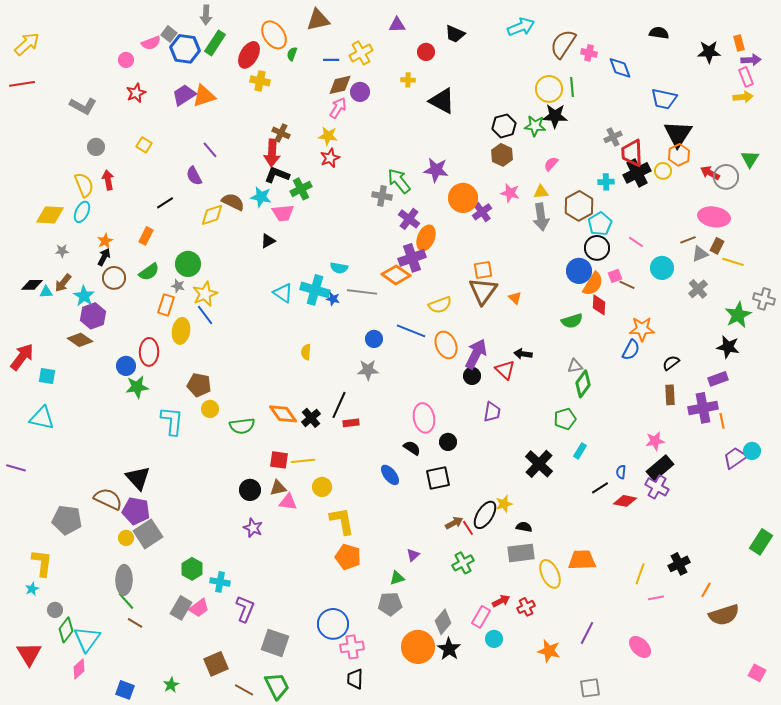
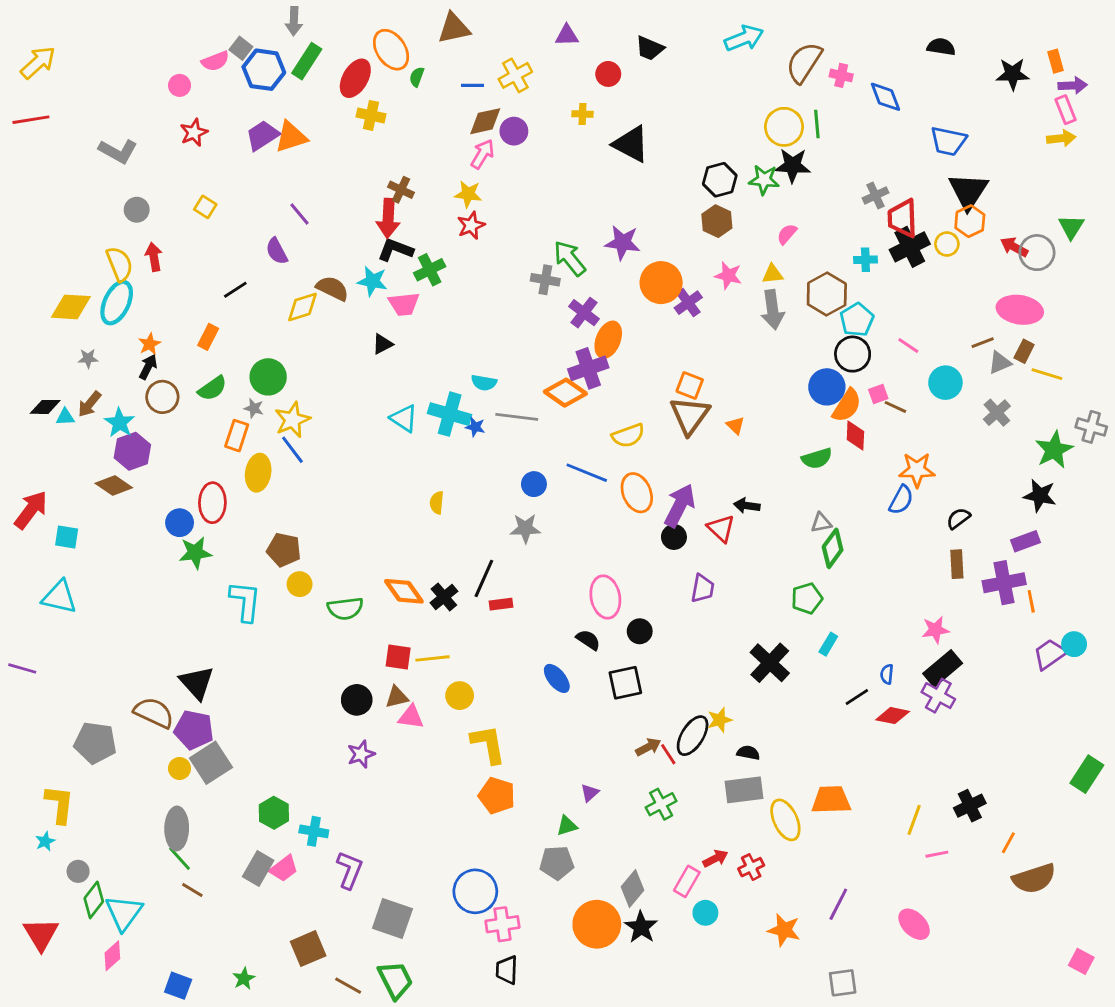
cyan ellipse: (82, 212) -> (117, 303), size x1.4
orange square: (483, 270) -> (690, 385), turned 30
purple star: (253, 528) -> (361, 754), turned 30

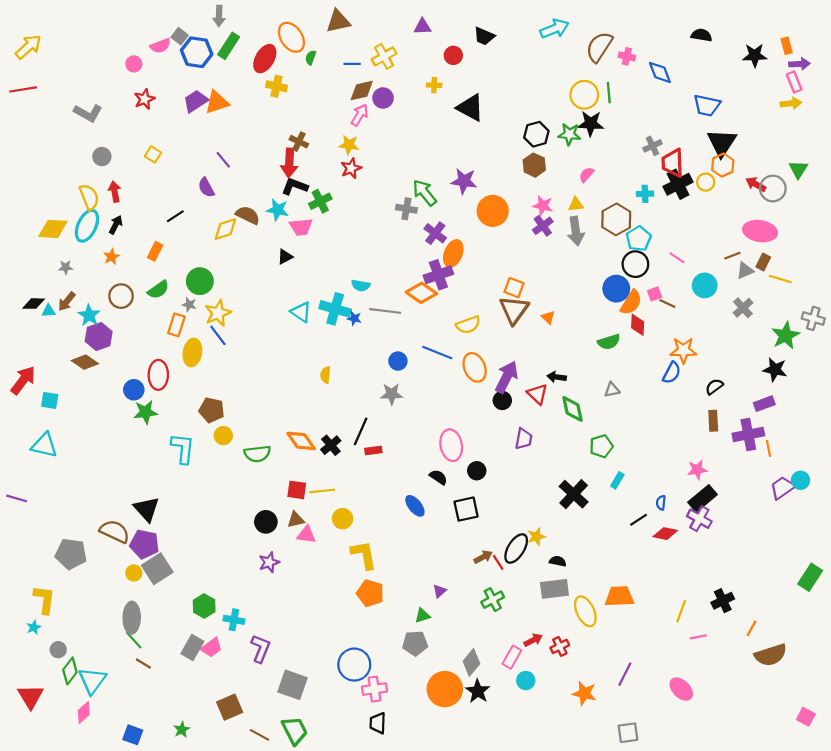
purple cross: (688, 303) -> (543, 226), moved
black arrow: (148, 367) -> (116, 225), moved
green diamond: (833, 548) -> (573, 409), moved, turned -48

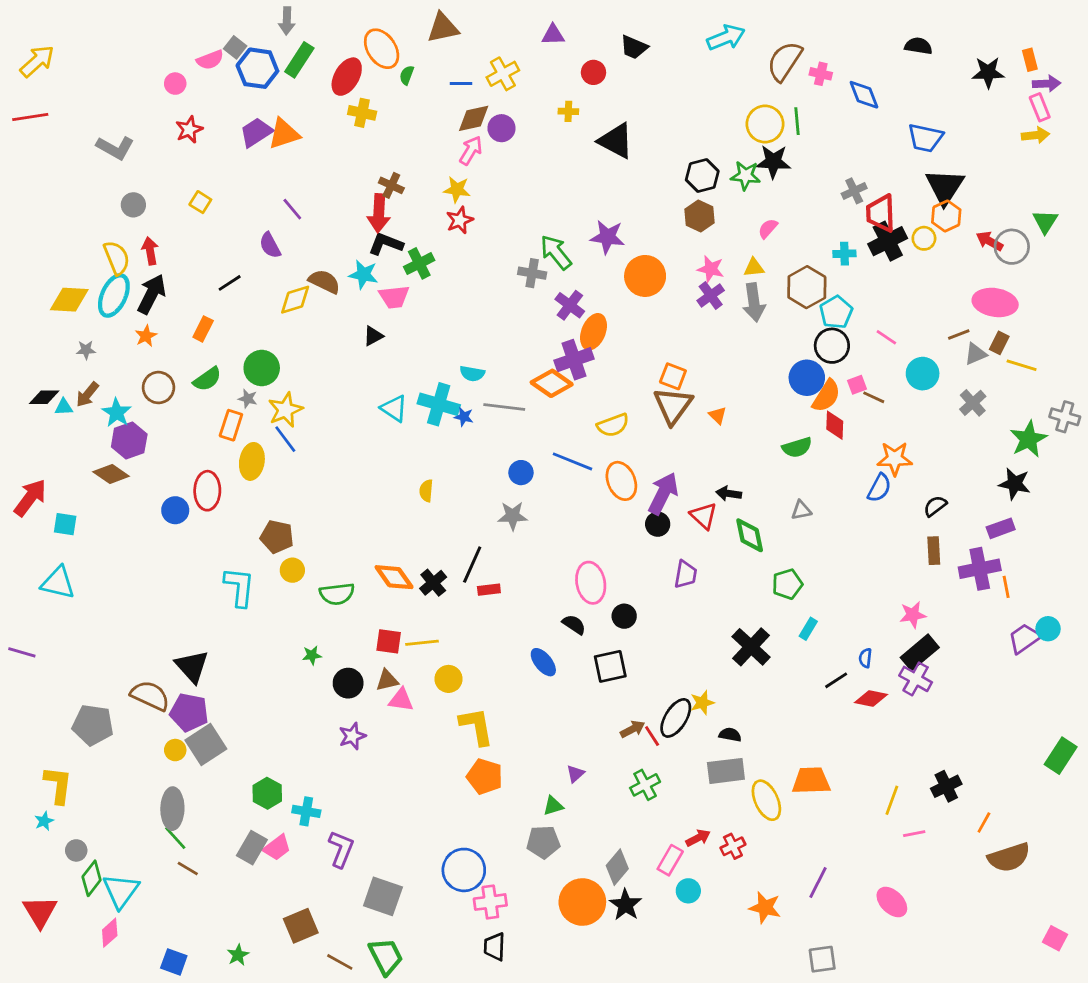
black arrow: (116, 225) -> (152, 294), size x1.6
green star: (146, 412) -> (312, 655), moved, size x0.6

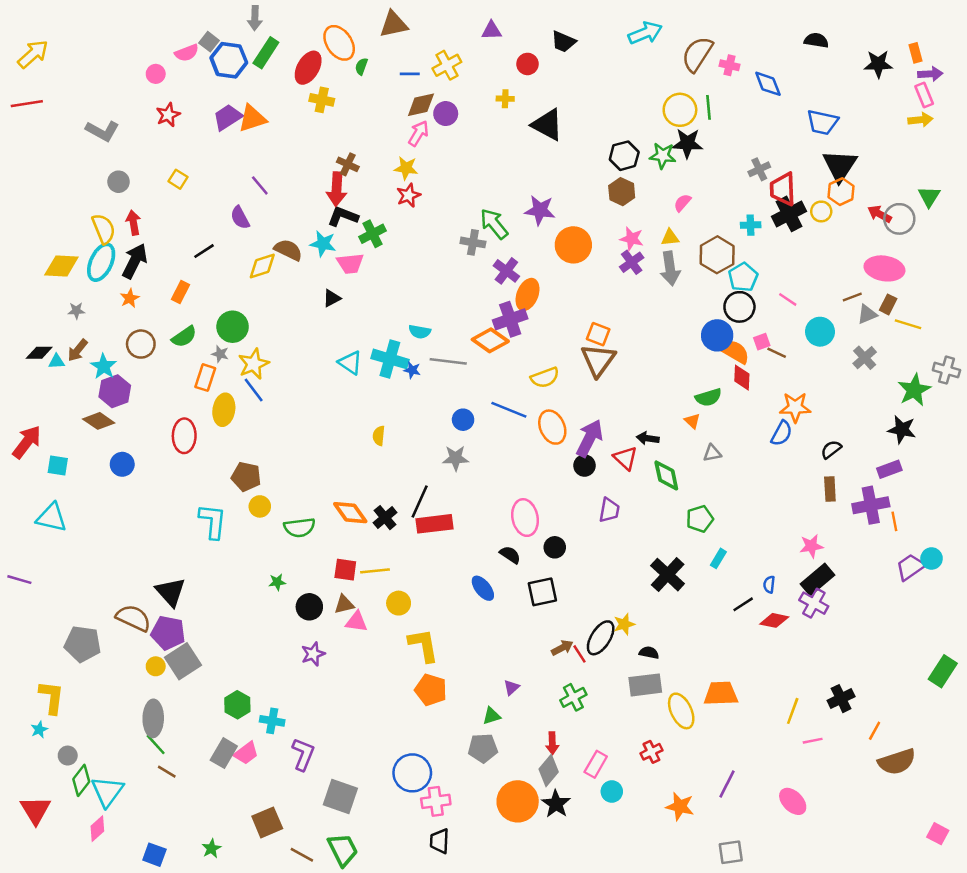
orange semicircle: (826, 396) -> (734, 352), turned -92
orange triangle: (718, 415) -> (692, 421), moved
blue circle: (175, 510) -> (122, 464), moved
red rectangle: (489, 590) -> (435, 524), size x1.8
red arrow: (698, 838) -> (552, 743), moved, turned 115

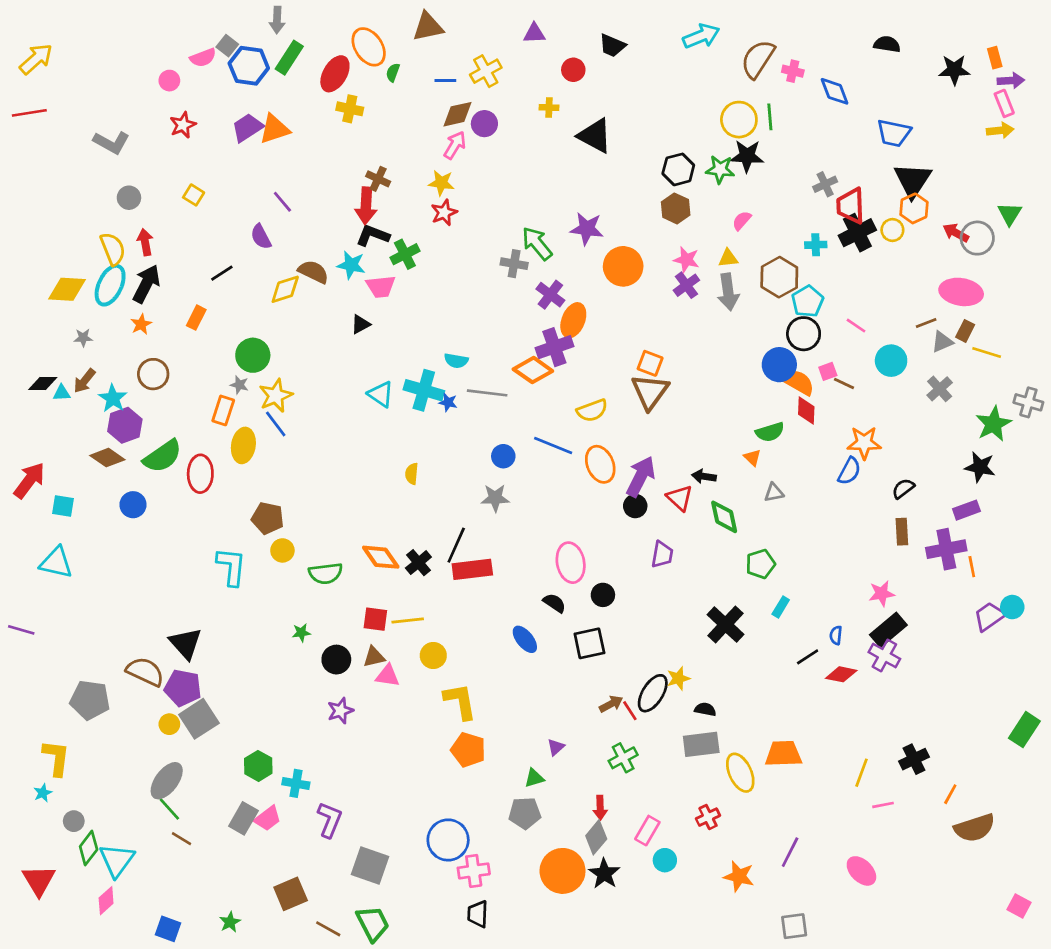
green semicircle: (184, 337) -> (163, 456), moved, size x1.4
gray ellipse: (153, 718) -> (167, 781), turned 36

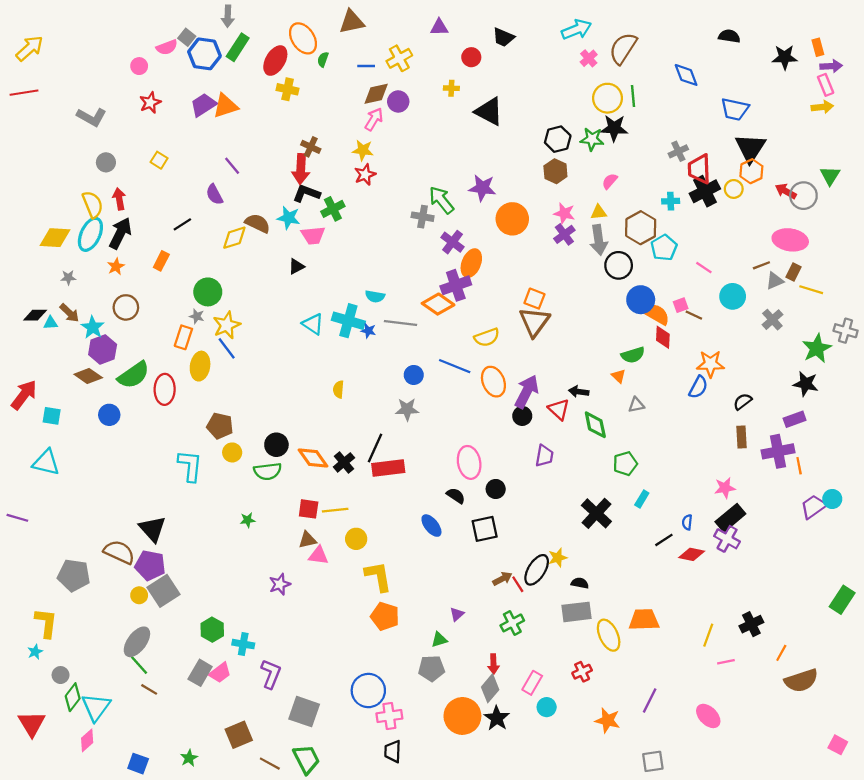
pink cross: (793, 71) -> (589, 58), moved, turned 35
black circle: (804, 334) -> (619, 265), moved
brown arrow: (85, 381) -> (69, 313), turned -85
black circle: (336, 660) -> (276, 445), moved

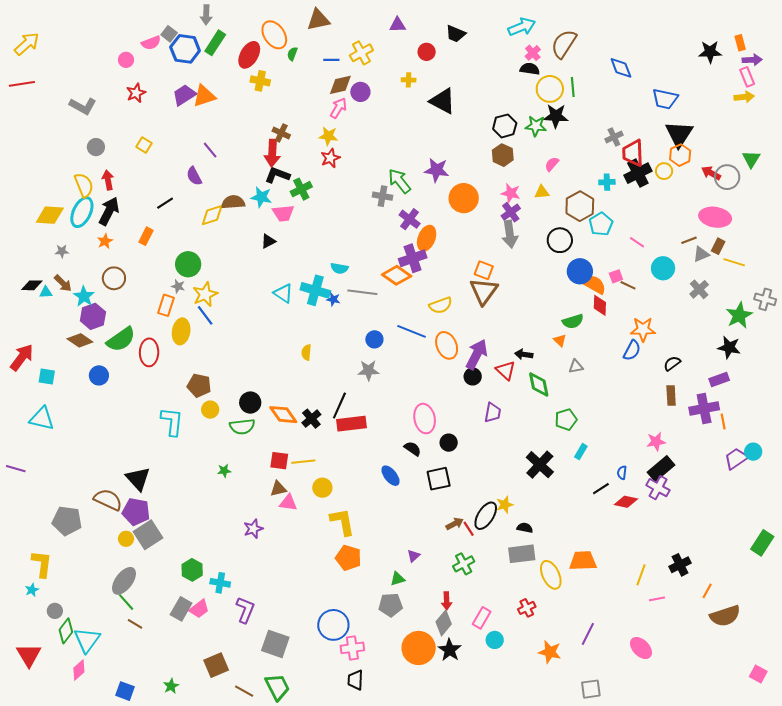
black semicircle: (729, 36) -> (530, 69), moved
brown semicircle: (258, 223) -> (233, 202), turned -30
gray arrow: (599, 240) -> (510, 234), moved

